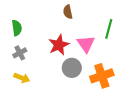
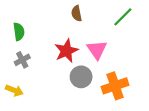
green line: (109, 29) -> (123, 17), moved, turned 30
yellow arrow: (22, 78) -> (14, 90), moved

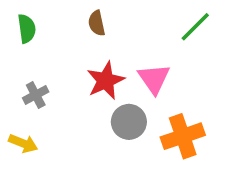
brown semicircle: (77, 13) -> (97, 23), moved
green semicircle: (19, 32) -> (27, 29), moved

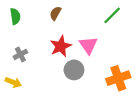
brown semicircle: (97, 23) -> (55, 13), turned 40
orange cross: (183, 136) -> (118, 78), moved

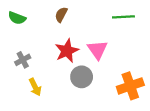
green line: (112, 15) -> (123, 17), turned 42
green semicircle: (15, 16) -> (17, 18), turned 119
yellow arrow: (13, 82) -> (35, 87), moved, turned 42

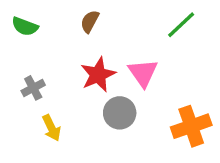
green line: (123, 17) -> (181, 25), turned -40

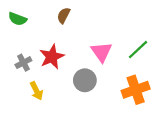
green line: (181, 25) -> (138, 50), moved
red star: (98, 75) -> (52, 57), moved

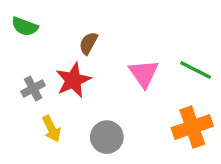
brown semicircle: (64, 15) -> (88, 43), moved
green line: (138, 50) -> (196, 70), turned 70
gray circle: (85, 80) -> (107, 137), moved

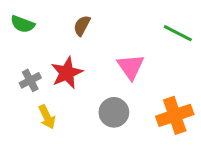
brown semicircle: (88, 43) -> (82, 26), moved
green line: (196, 70) -> (178, 33), moved
gray circle: (107, 137) -> (114, 112), moved

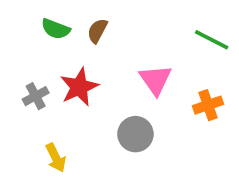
green semicircle: (23, 24) -> (56, 29), moved
orange cross: (175, 115) -> (208, 105), moved, size x0.7
yellow arrow: (47, 117) -> (56, 158), moved

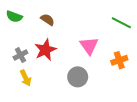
green semicircle: (56, 29) -> (14, 17), moved
brown semicircle: (97, 31) -> (47, 20), moved, turned 96
yellow arrow: (56, 158) -> (26, 78), moved

